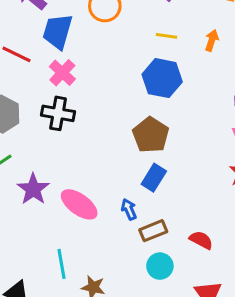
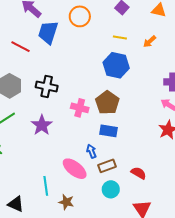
orange arrow: (212, 40) -> (150, 41), turned -152
pink cross: (62, 73) -> (80, 108), moved, turned -30
blue rectangle: (154, 178) -> (109, 131), turned 66
purple star: (33, 189) -> (42, 125), moved
pink ellipse: (79, 204) -> (75, 169), moved

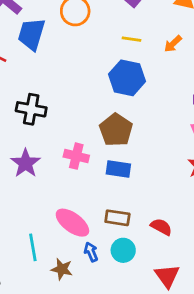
pink cross: (80, 108) -> (76, 156), moved
blue arrow: (91, 151) -> (91, 252), moved
brown rectangle: (107, 166) -> (117, 218), turned 30

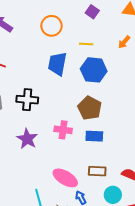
blue trapezoid: (32, 34) -> (57, 64), moved
yellow line: (131, 39) -> (86, 44), moved
cyan circle: (123, 250) -> (113, 195), moved

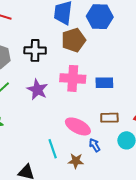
brown pentagon: (90, 108) -> (74, 40), moved, turned 30
pink cross: (63, 130) -> (73, 78), size x1.4

